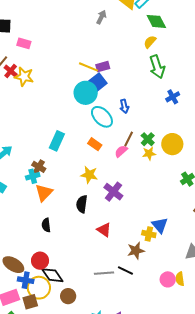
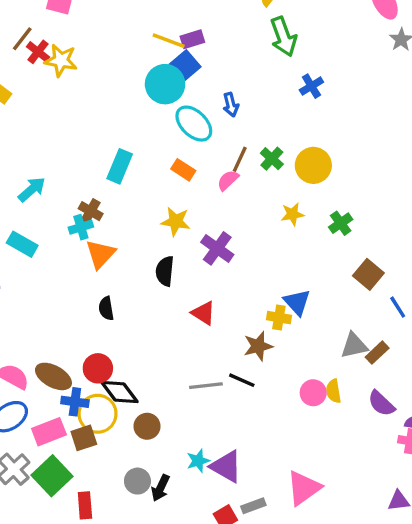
yellow star: (149, 153) -> (292, 214), moved

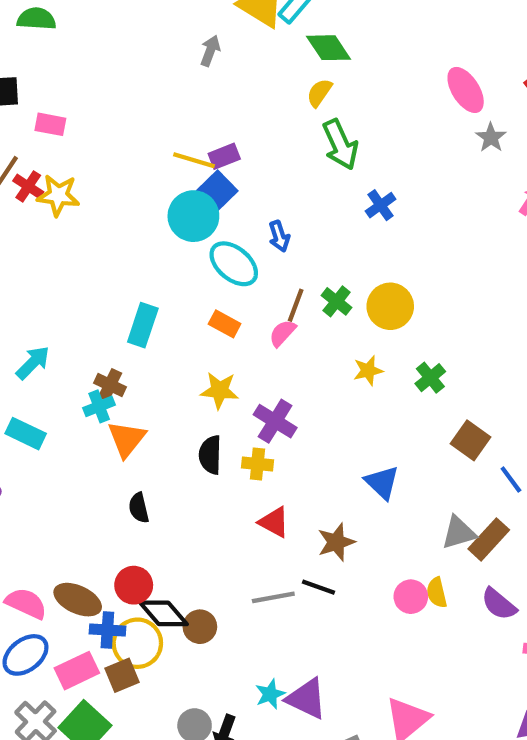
red triangle: (204, 313) -> (274, 522), moved
yellow cross: (279, 318) -> (257, 464), moved
brown rectangle: (377, 353) -> (489, 539), size x1.4
brown circle: (147, 426) -> (200, 627), moved

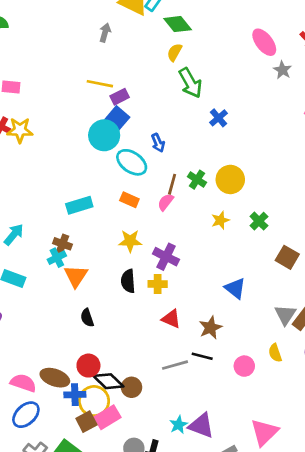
yellow line: (194, 160) -> (100, 84), moved
cyan rectangle: (143, 325) -> (79, 205), turned 60
gray triangle: (459, 533) -> (285, 315), turned -35
pink circle: (411, 597) -> (244, 366), moved
pink rectangle: (77, 671) -> (107, 417), moved

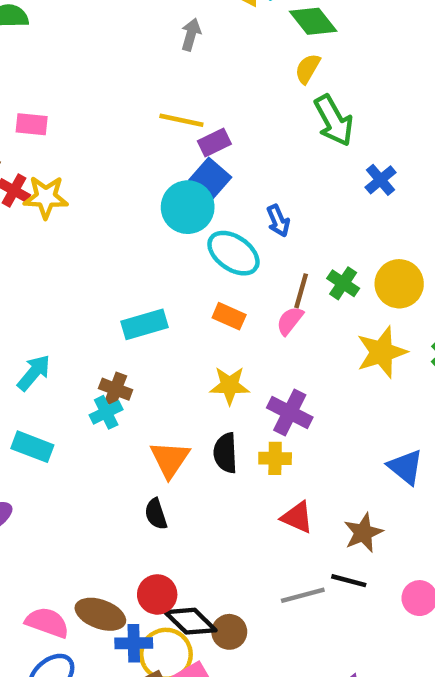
yellow star: (220, 220) -> (382, 352), size x1.6
orange triangle: (76, 276) -> (170, 459), moved

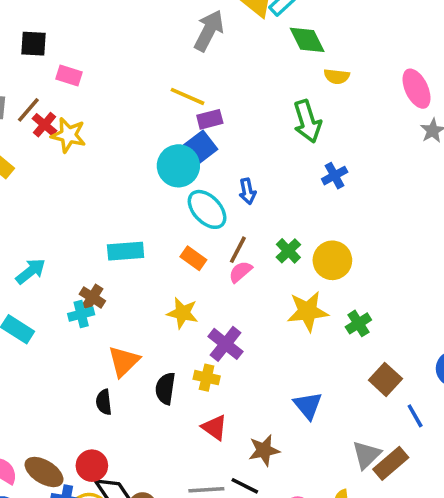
gray arrow: (191, 34) -> (209, 31), size x1.6
yellow semicircle: (308, 69) -> (337, 76), moved, turned -125
brown line: (301, 291) -> (238, 250), moved
black semicircle: (225, 453) -> (165, 388), moved

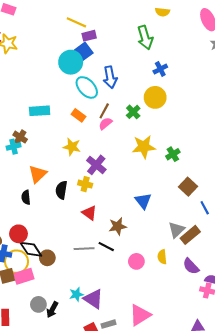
blue arrow: (247, 191) -> (110, 77), size x1.5
yellow circle: (332, 260) -> (155, 97), moved

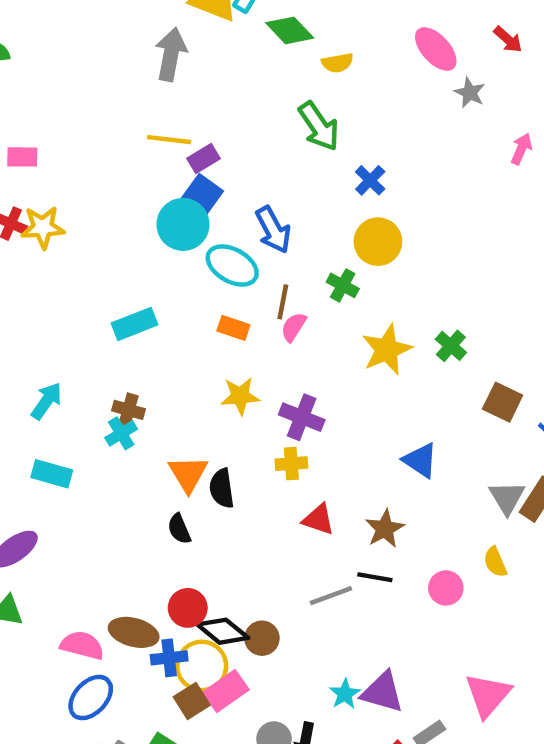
cyan rectangle: (40, 111) -> (135, 324), moved
black semicircle: (61, 190) -> (222, 488), moved

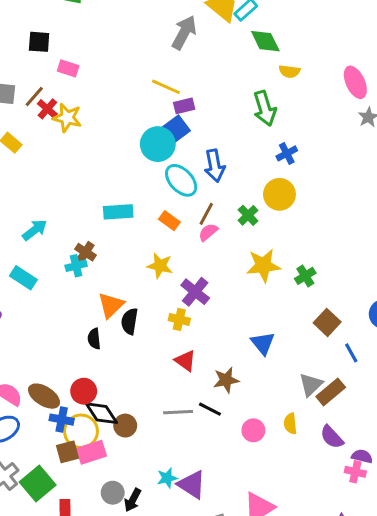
cyan rectangle: (135, 324) -> (118, 212), moved

